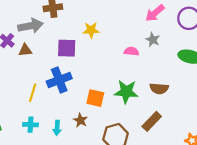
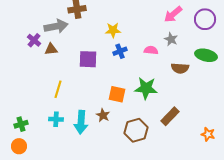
purple square: (67, 48) -> (88, 59), moved
blue cross: (59, 80) -> (120, 51), moved, size x0.6
brown semicircle: (159, 88) -> (180, 68), moved
cyan arrow: (57, 128) -> (81, 122), size x1.6

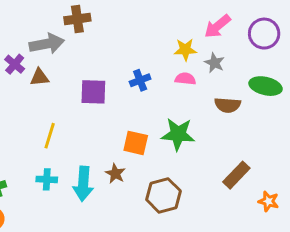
yellow star: (113, 30) -> (185, 50), moved
brown rectangle: (170, 116) -> (236, 175), moved

